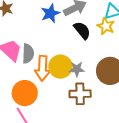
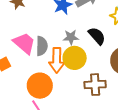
black semicircle: (82, 30) -> (97, 36), moved
gray star: (77, 69) -> (71, 37), moved

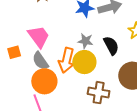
gray semicircle: (42, 46) -> (40, 61), moved, turned 132

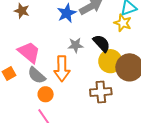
yellow circle: (84, 62) -> (110, 61), moved
orange circle: (44, 81) -> (46, 94), size x0.6

